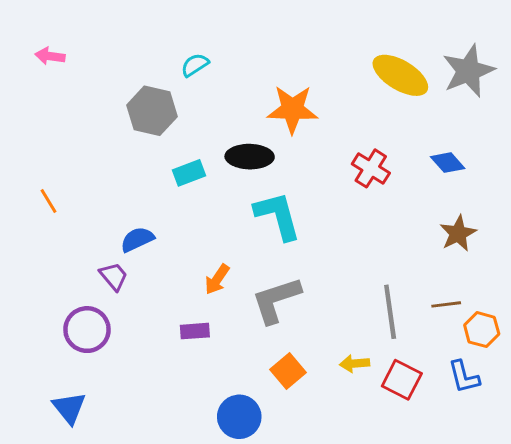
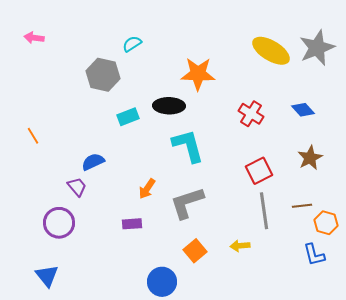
red square: (402, 380) -> (259, 171), moved, turned 36

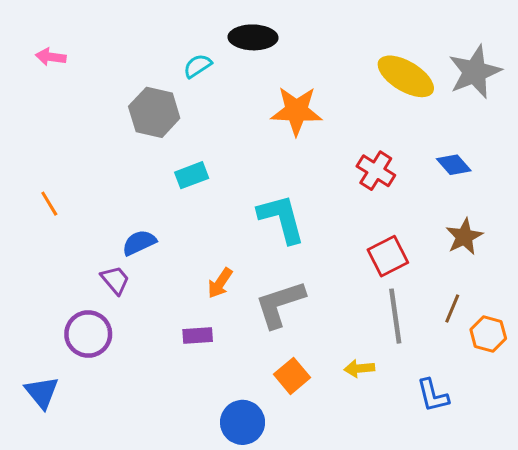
black ellipse: (169, 106) -> (253, 37), moved
brown line: (302, 206) -> (452, 309), turned -60
blue L-shape: (314, 255) -> (433, 395), moved
blue triangle: (47, 276) -> (42, 392), moved

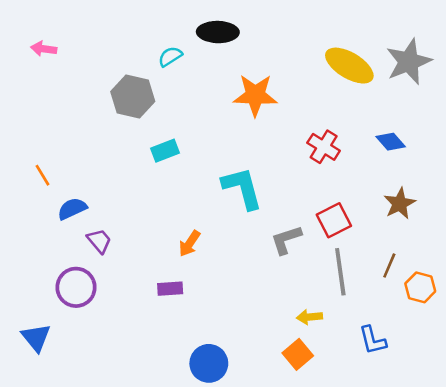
blue semicircle: (139, 243) -> (72, 209), moved
gray L-shape: (280, 304) -> (286, 240), moved, size x0.7
orange square: (292, 376) -> (298, 354), moved

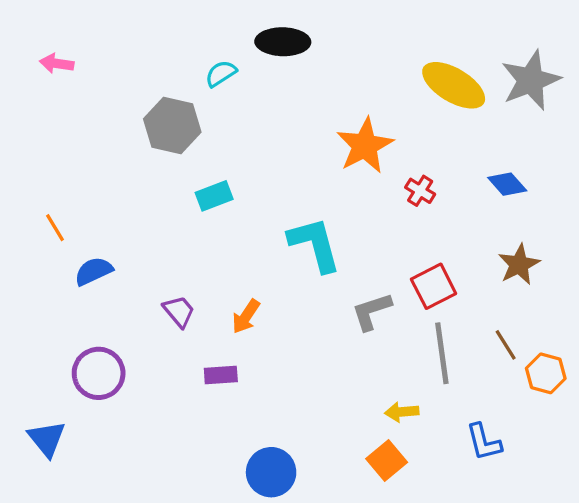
orange star: (255, 95) -> (365, 146), moved, turned -30
red cross: (324, 147) -> (420, 191), size x0.7
purple trapezoid: (99, 241) -> (179, 311), moved
brown line: (389, 265) -> (506, 345), turned -55

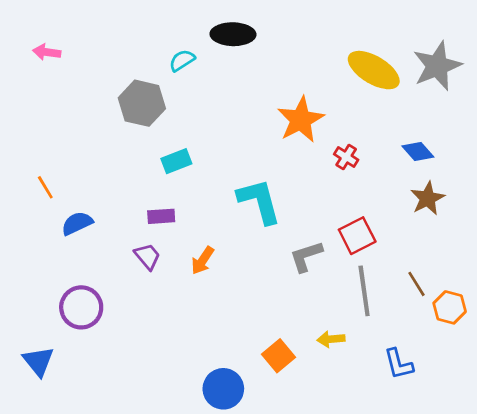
brown star: (519, 264) -> (428, 198), moved
purple rectangle: (221, 375) -> (161, 216), moved
orange square: (387, 460) -> (279, 356), moved

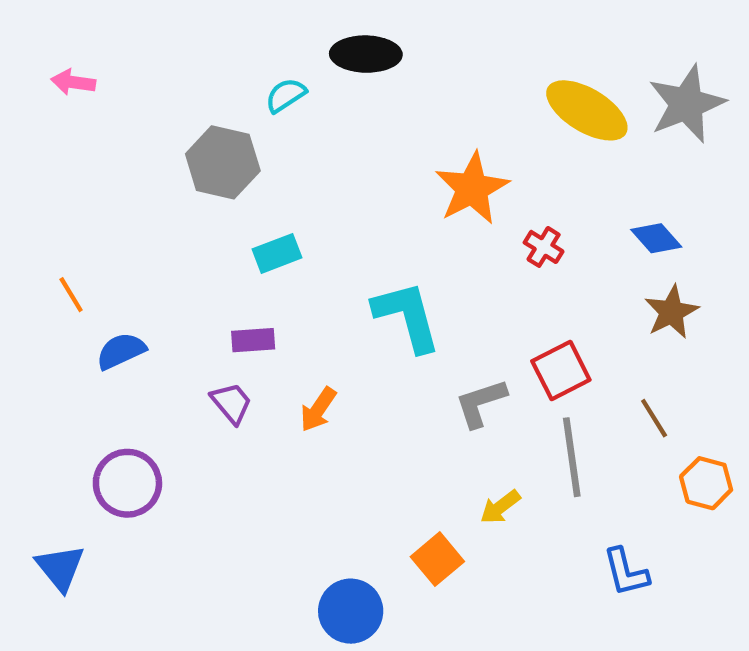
brown line: (416, 284) -> (654, 418), moved
yellow arrow: (331, 339) -> (500, 507), moved, turned -32

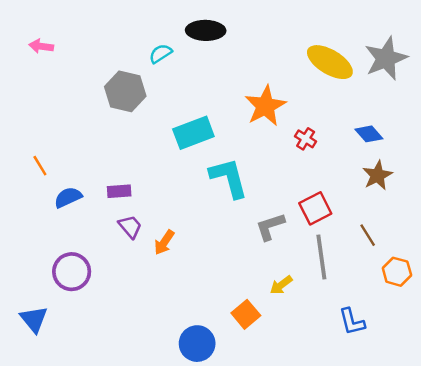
cyan rectangle: (277, 253) -> (193, 133), moved, size x1.5
purple rectangle: (253, 340) -> (119, 191), moved
orange arrow: (318, 410) -> (164, 242), moved

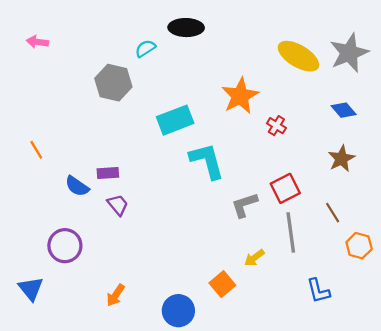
blue diamond: (369, 134) -> (344, 110), moved
blue semicircle: (68, 197) -> (77, 186), moved, turned -120
orange arrow: (164, 242) -> (116, 295), moved

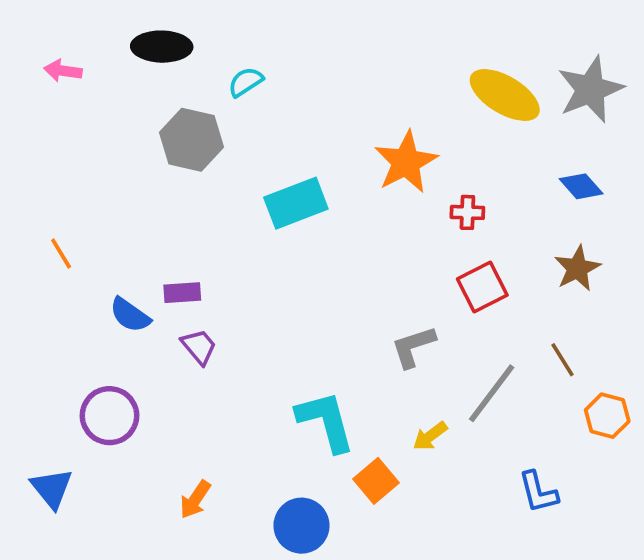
black ellipse: (186, 28) -> (162, 47), moved
red cross: (276, 126) -> (467, 212), turned -30
cyan L-shape: (207, 161) -> (326, 421), moved
red square: (285, 188) -> (482, 287), moved
gray line: (291, 232) -> (492, 393), turned 45

